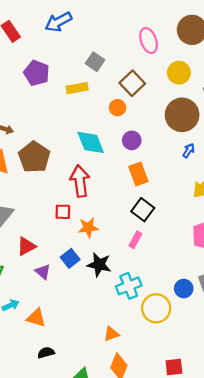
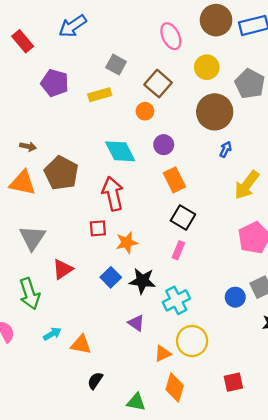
purple triangle: (43, 272) -> (136, 323), moved
yellow circle: (156, 308) -> (192, 341), moved
black semicircle: (46, 353) -> (95, 381), turned -35

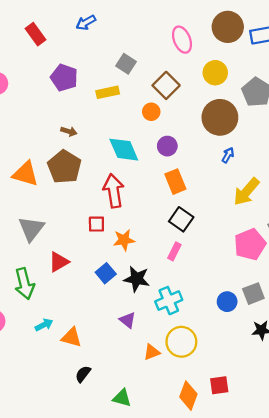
blue arrow: (73, 26) -> (86, 23), size x0.7
brown arrow: (28, 146) -> (69, 131), moved
orange diamond: (175, 388) -> (188, 396), moved

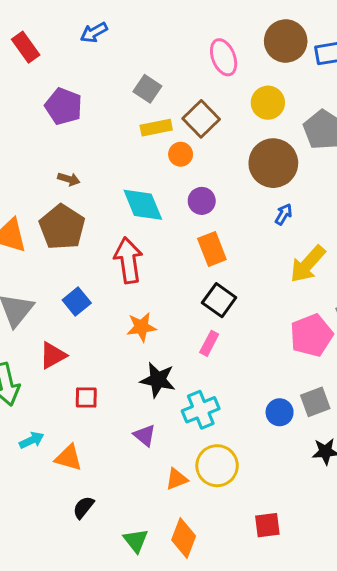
yellow rectangle: (108, 92) -> (156, 128), moved
red square: (96, 224) -> (86, 398), moved
blue square: (106, 273) -> (77, 301), moved
orange diamond: (188, 396) -> (184, 538), moved
green triangle: (122, 398) -> (136, 540), turned 36

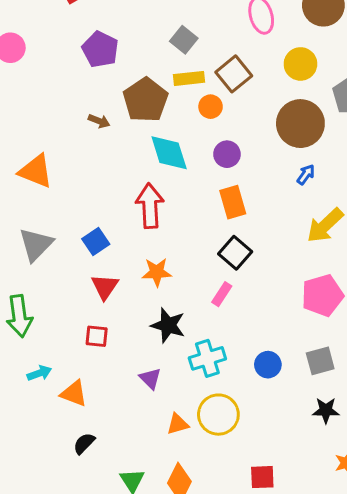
brown pentagon: (62, 227) -> (146, 100), moved
red triangle: (53, 355) -> (105, 287), moved, turned -32
blue circle: (280, 412) -> (268, 365), moved

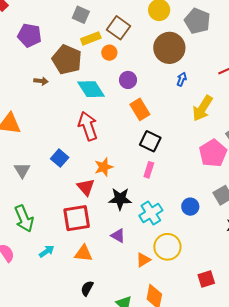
gray triangle: (36, 244) -> (22, 170), size x0.7
red triangle: (105, 287) -> (86, 187), moved
red square: (97, 336) -> (77, 218), size x1.8
orange triangle: (74, 393) -> (83, 253), moved

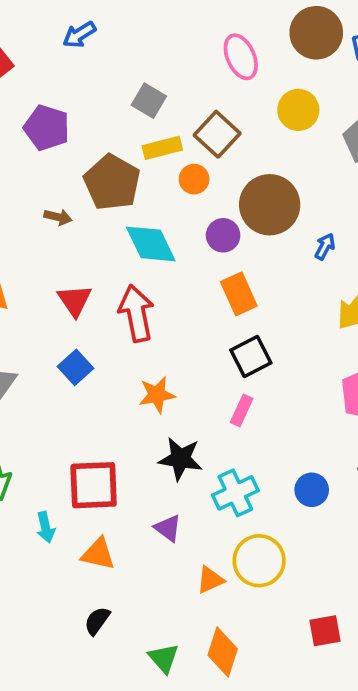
brown circle: (169, 48) -> (270, 205), moved
black square: (150, 141) -> (251, 357), turned 30
red triangle: (86, 187) -> (75, 301), moved
cyan arrow: (47, 251) -> (46, 527), moved, turned 105

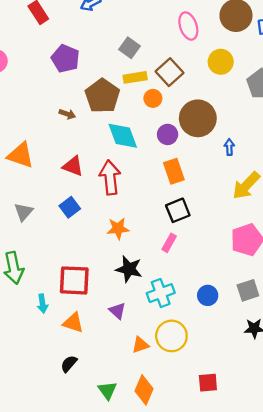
blue arrow: (325, 246) -> (229, 147), turned -35
red triangle: (75, 301) -> (73, 166), turned -40

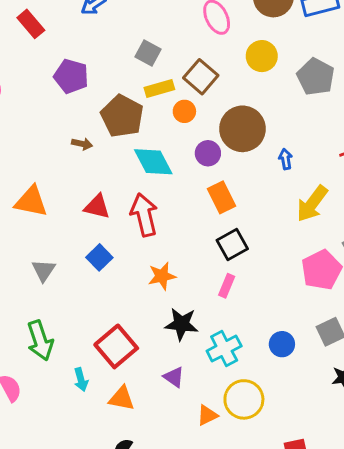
red square: (74, 280) -> (116, 346), turned -36

